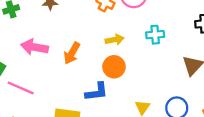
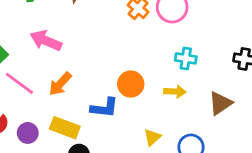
yellow arrow: (115, 40) -> (175, 92), moved
orange arrow: (72, 53) -> (60, 84), moved

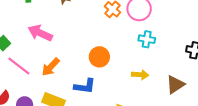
cyan cross: (186, 58) -> (147, 39), moved
orange circle: (131, 84) -> (99, 57), moved

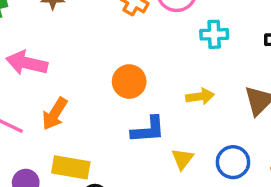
cyan cross: (147, 39) -> (214, 34), moved
blue L-shape: (85, 86) -> (148, 130), moved

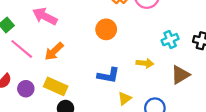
cyan cross: (214, 34) -> (170, 40), moved, turned -35
orange circle: (129, 81) -> (106, 29), moved

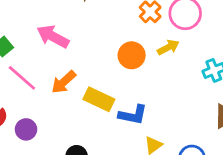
yellow arrow: (145, 63) -> (168, 47), moved, turned -35
yellow rectangle: (56, 86) -> (99, 99), moved

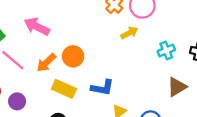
orange circle: (132, 55) -> (73, 56), moved
yellow rectangle: (99, 99) -> (64, 89), moved

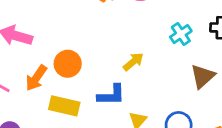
yellow arrow: (129, 33) -> (133, 62), moved

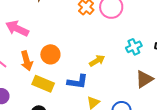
orange arrow: (36, 78) -> (27, 61), turned -60

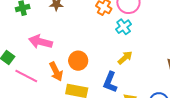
cyan cross: (134, 47) -> (124, 27), moved
blue L-shape: (78, 82) -> (110, 82), turned 115

